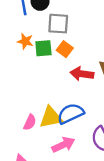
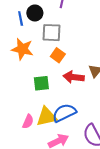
orange star: (25, 41) -> (22, 49), size x1.5
green square: (43, 48) -> (41, 83), moved

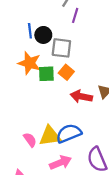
black circle: (35, 13) -> (43, 35), moved
green square: (41, 83) -> (46, 74), moved
pink semicircle: (28, 122) -> (30, 140), turned -64

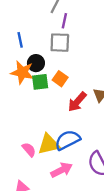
black circle: (43, 35) -> (36, 63), moved
gray square: (61, 48) -> (60, 43), moved
red arrow: (81, 96) -> (77, 102), turned -55

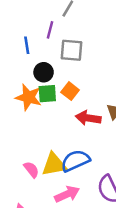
purple line: (64, 21) -> (50, 30), moved
orange star: (22, 72) -> (28, 97), moved
red arrow: (77, 102) -> (88, 118), turned 55

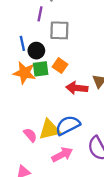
blue line: (27, 45) -> (22, 43), moved

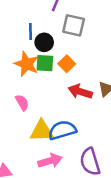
pink semicircle: (30, 135) -> (22, 103), moved

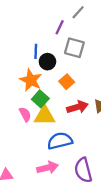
green square: (45, 63) -> (40, 99), moved, turned 35
red arrow: (80, 92) -> (77, 107), turned 144
yellow triangle: (42, 131) -> (45, 116), moved

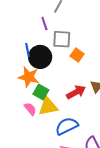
purple line: (60, 27) -> (44, 23), turned -32
black circle: (47, 62) -> (40, 57), size x1.5
orange square: (67, 82) -> (77, 55), moved

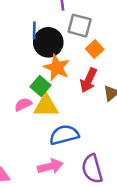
orange star: (29, 77) -> (57, 68), moved
red arrow: (76, 92) -> (88, 80), moved, turned 132
pink semicircle: (30, 109) -> (23, 104), turned -88

